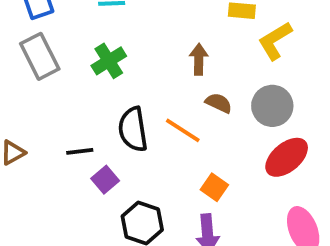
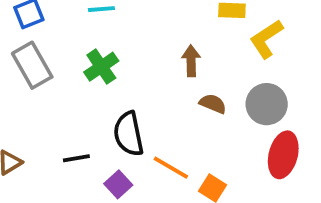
orange line: (183, 130) -> (171, 168), moved
red ellipse: (287, 157) -> (283, 155), turned -33
purple square: (105, 180) -> (118, 184), moved

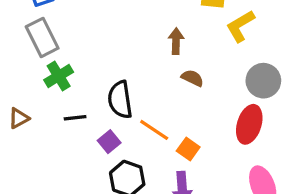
green cross: (101, 67) -> (59, 76), moved
gray circle: (267, 104) -> (263, 81), moved

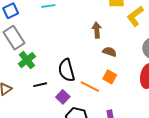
orange square: (188, 149) -> (110, 77), moved

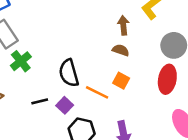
brown arrow: (97, 30) -> (123, 25), moved
black line: (40, 85) -> (40, 101), moved

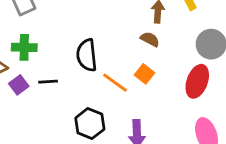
green cross: (21, 61) -> (24, 47), moved, turned 30
purple square: (65, 105) -> (19, 85), moved

